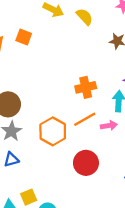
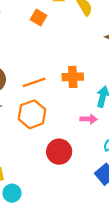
orange square: (24, 37) -> (38, 18), moved
orange line: (85, 119) -> (34, 82), moved

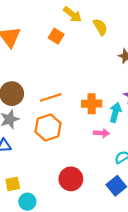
orange cross: (73, 77) -> (92, 104), moved
red circle: (59, 152) -> (71, 179), moved

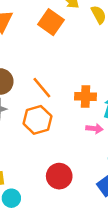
orange square: (56, 36) -> (51, 22), size x1.5
orange line: (51, 97) -> (42, 88), turned 65

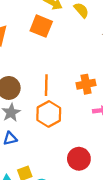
orange line: (42, 88) -> (46, 85), turned 54

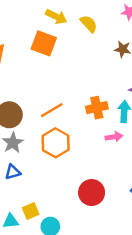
orange line: (46, 85) -> (52, 110), turned 60

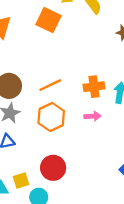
pink arrow: (114, 137) -> (93, 116), moved
red circle: (92, 193) -> (53, 168), moved

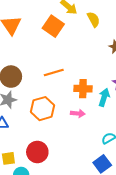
orange line: (50, 85) -> (54, 72), moved

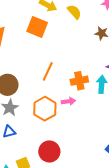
orange line: (54, 72) -> (48, 71), turned -36
pink arrow: (78, 113) -> (68, 101), moved

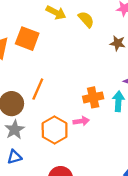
orange square: (37, 27) -> (27, 39), moved
orange line: (48, 71) -> (38, 89), moved

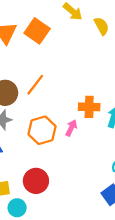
pink arrow: (81, 121) -> (71, 128), turned -70

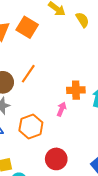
orange hexagon: (42, 130) -> (31, 126), moved
red circle: (36, 181) -> (56, 159), moved

